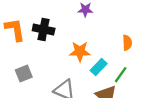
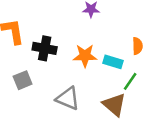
black cross: (44, 30) -> (45, 48), moved
cyan rectangle: (99, 67) -> (113, 62), moved, turned 63

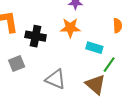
orange semicircle: (137, 46) -> (118, 26), moved
orange star: (85, 56) -> (70, 28), moved

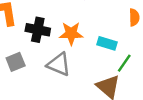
orange star: (70, 28) -> (71, 33), moved
gray triangle: (56, 79) -> (59, 64), moved

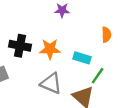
gray triangle: (59, 64) -> (51, 83), moved

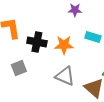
cyan rectangle: (82, 58) -> (93, 37), moved

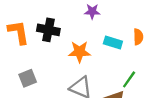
black cross: (37, 42) -> (48, 30), moved

